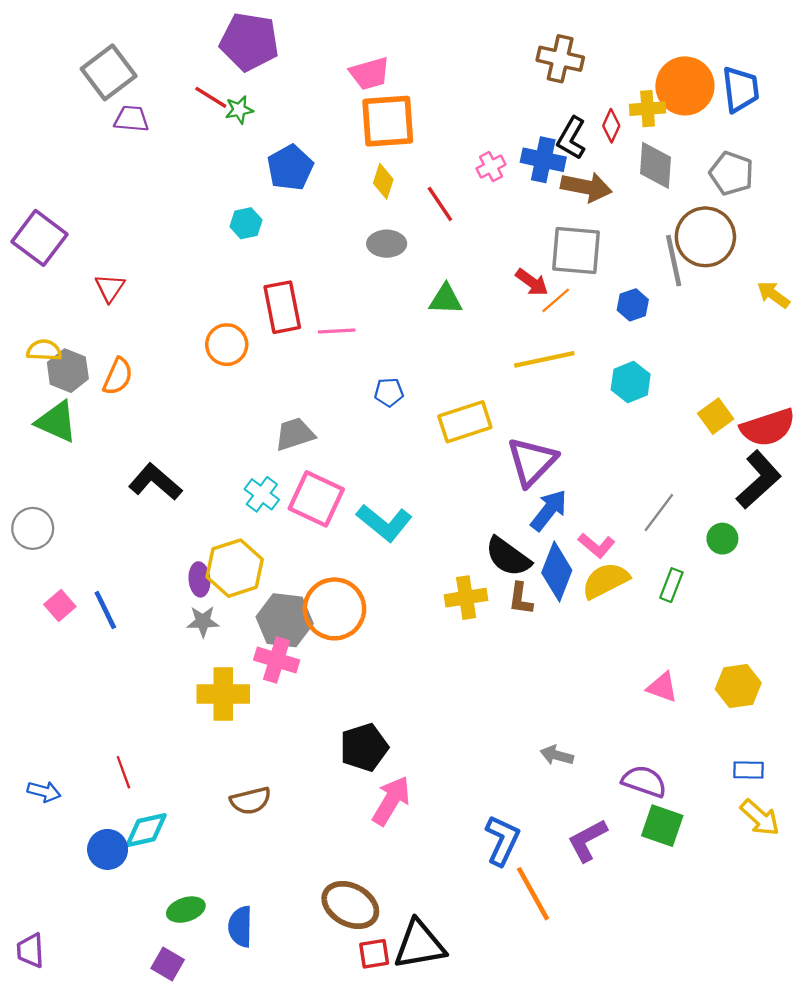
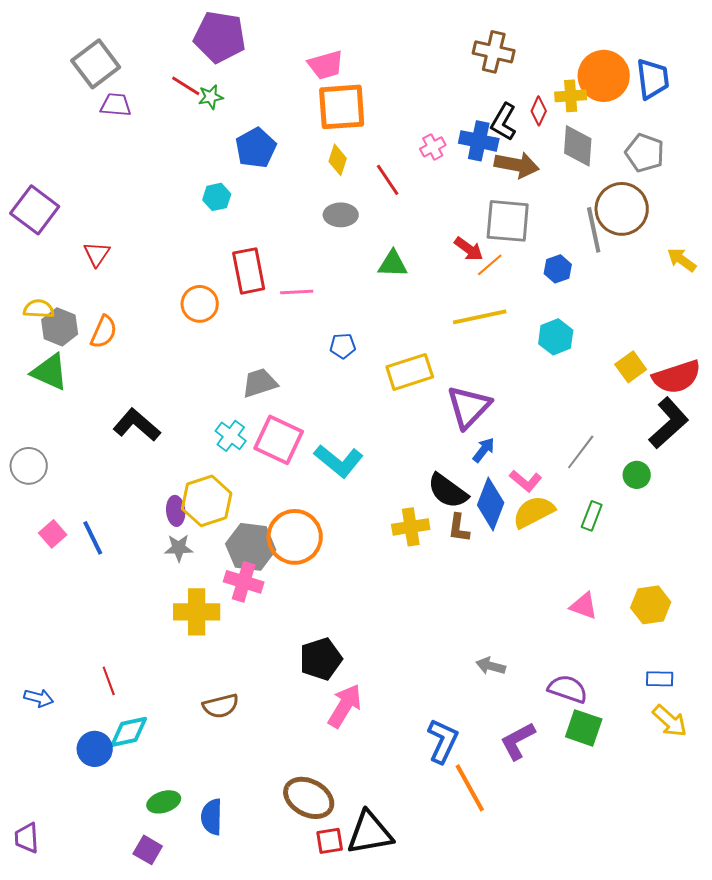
blue arrow: (549, 510) -> (484, 450), size x0.7

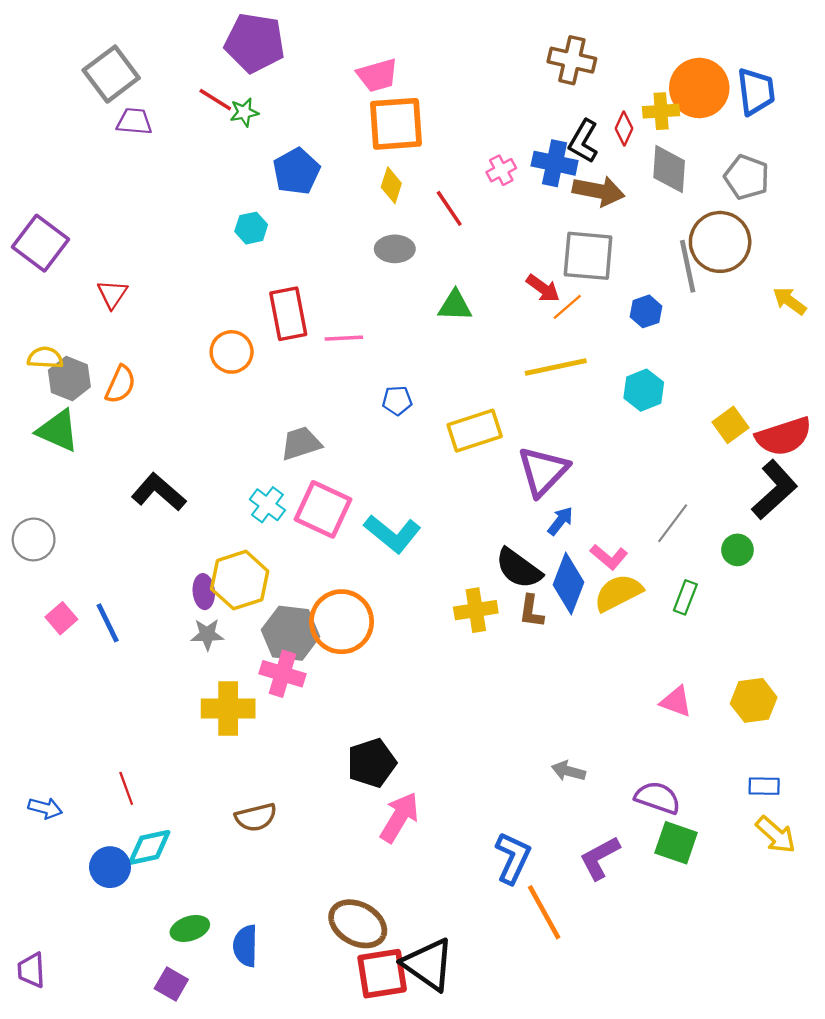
black triangle: (370, 833) -> (428, 964), turned 45
red square: (330, 841) -> (382, 974), size x1.6

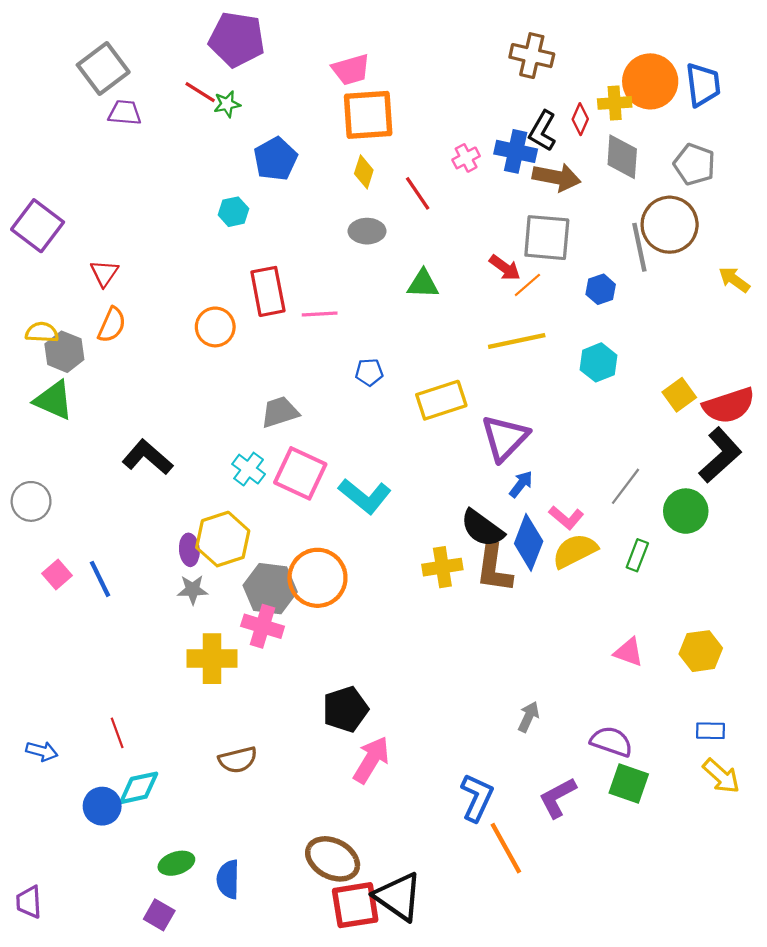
orange semicircle: (120, 384) -> (112, 325), moved
green circle: (737, 550) -> (686, 511), size x1.5
brown L-shape: (531, 611) -> (494, 568), size x1.6
gray arrow: (568, 771) -> (529, 717), turned 100

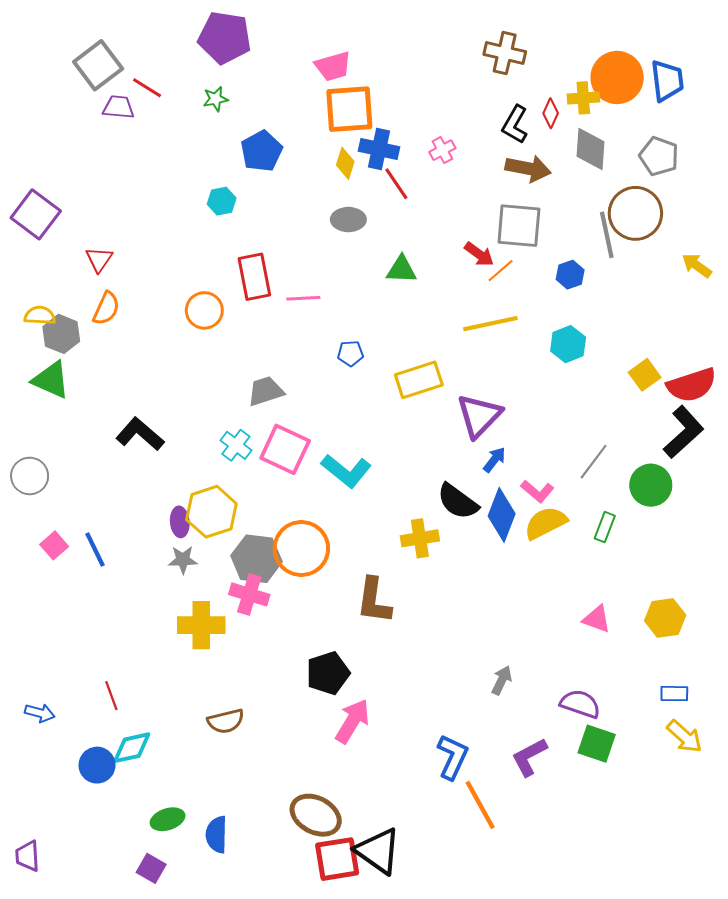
red line: (200, 92) -> (147, 88), moved
blue cross: (516, 151) -> (379, 149), moved
brown L-shape: (494, 568) -> (374, 601), moved

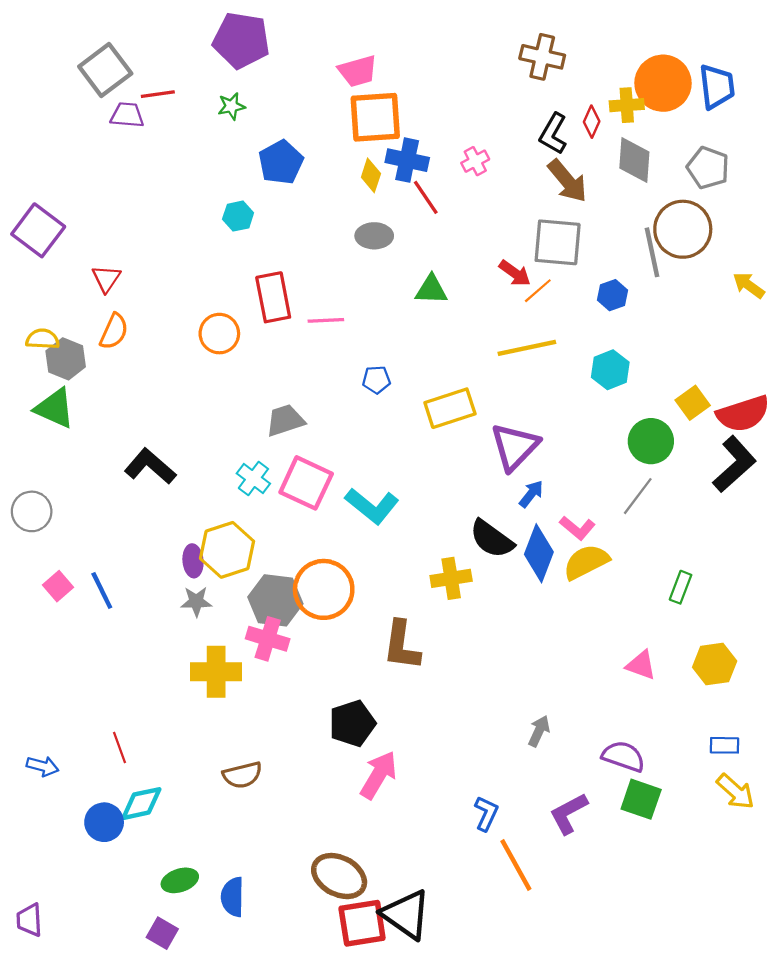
red line: (147, 88) -> (158, 94), turned -40
brown arrow: (528, 168) -> (567, 181), turned 39
green circle: (651, 485) -> (651, 441), moved
green rectangle: (605, 527) -> (681, 587), moved
blue L-shape: (453, 757) -> (486, 813), size x0.7

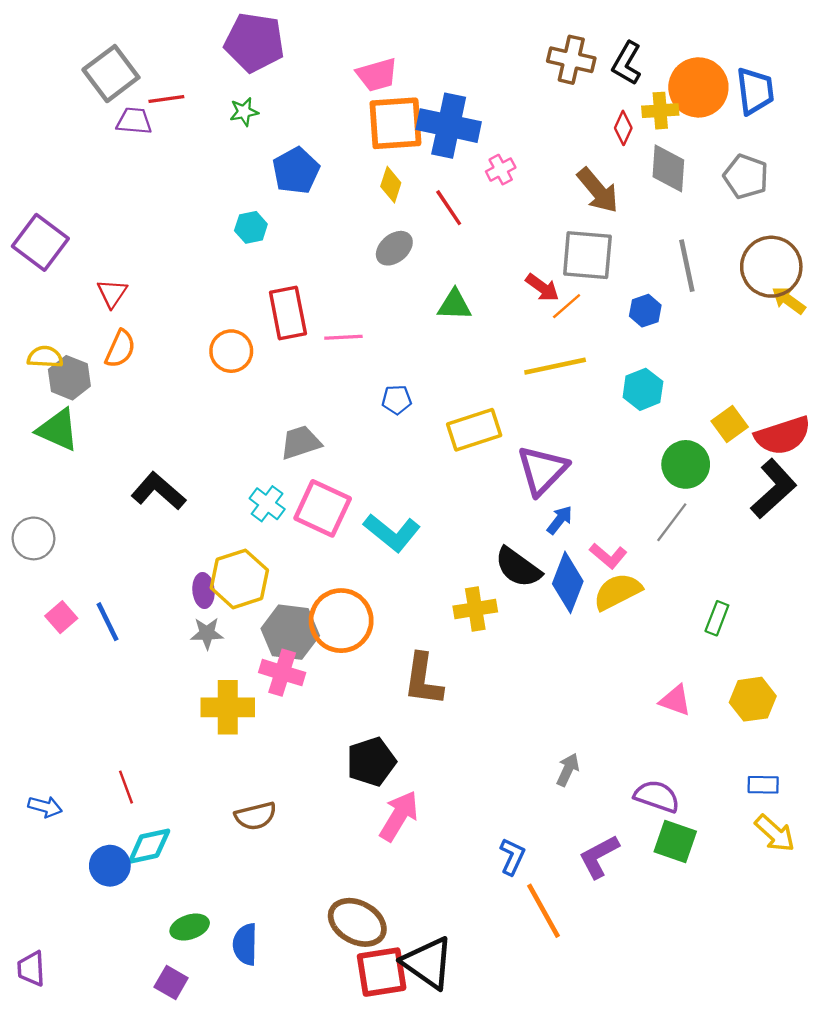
black L-shape: (553, 134) -> (627, 63), moved
blue cross: (407, 160) -> (449, 126), moved, size x1.4
brown circle: (683, 229) -> (771, 267), moved
gray ellipse: (374, 236) -> (394, 248), turned -40

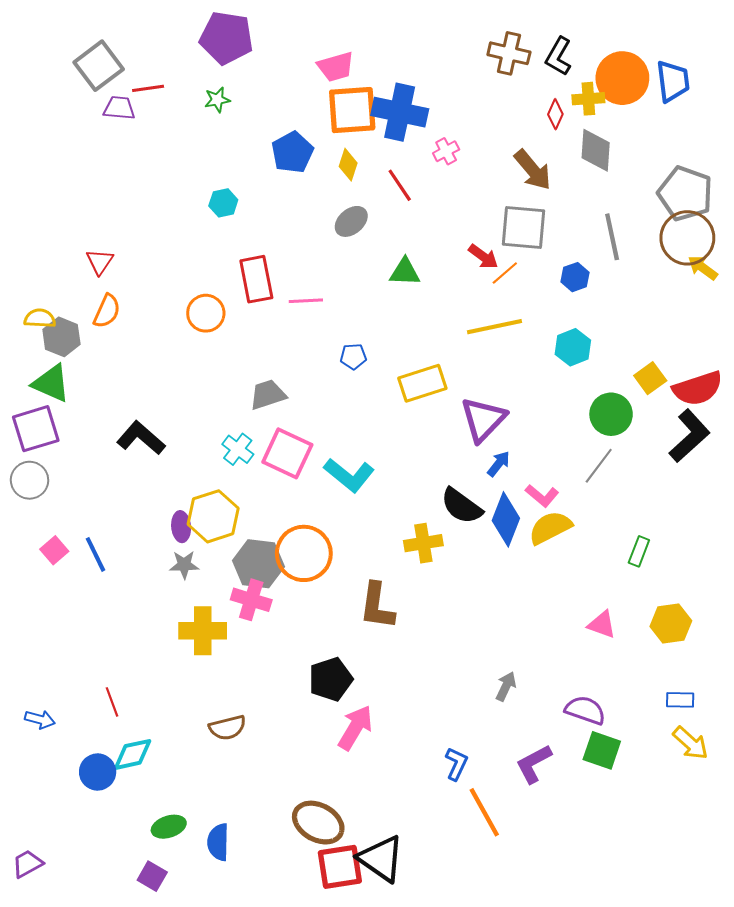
blue pentagon: (296, 171) -> (292, 152), moved
gray pentagon: (746, 176) -> (685, 194), moved, size x1.4
purple square: (40, 242) -> (36, 429), moved, turned 36
purple trapezoid: (31, 969) -> (27, 864), turned 64

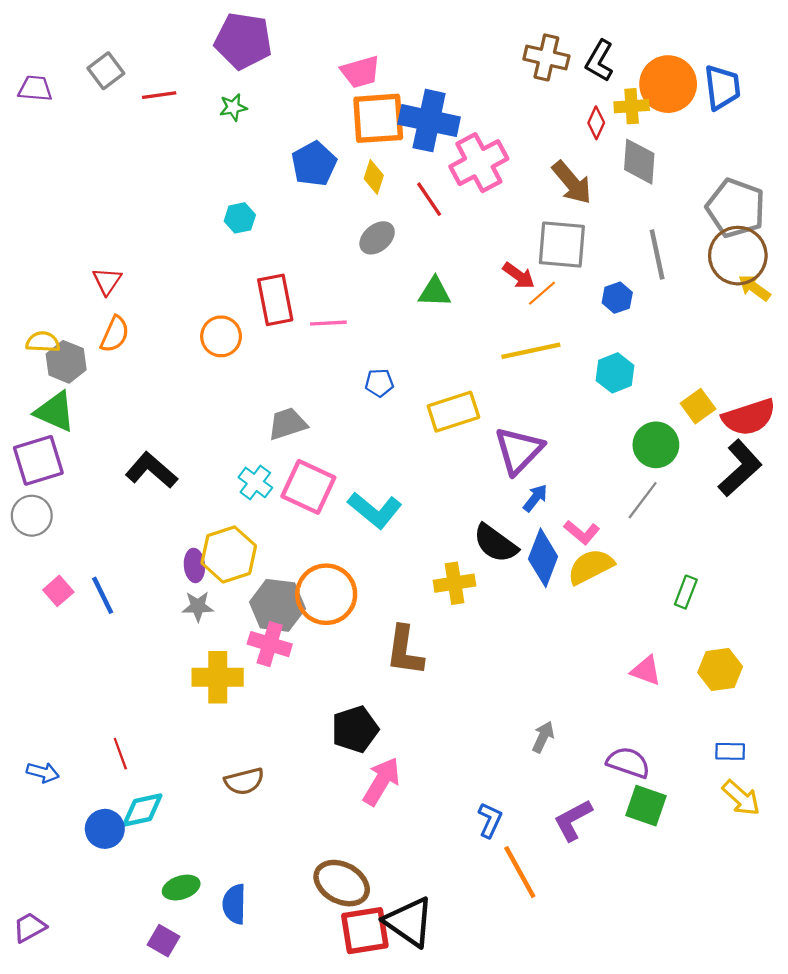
gray square: (99, 66) -> (106, 71), size x0.7
purple trapezoid: (119, 108) -> (35, 88), moved
pink cross: (446, 151) -> (479, 163), size x2.0

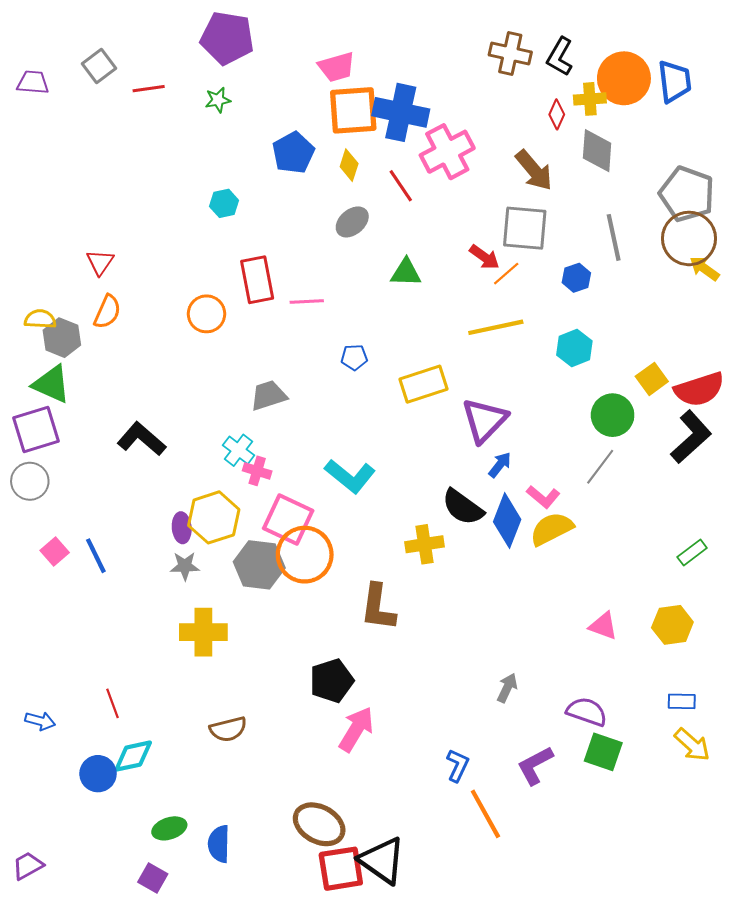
pink square: (308, 487) -> (288, 519), moved
green rectangle: (686, 592) -> (692, 553), moved, turned 32
pink cross: (270, 644) -> (257, 471), moved, size x0.7

